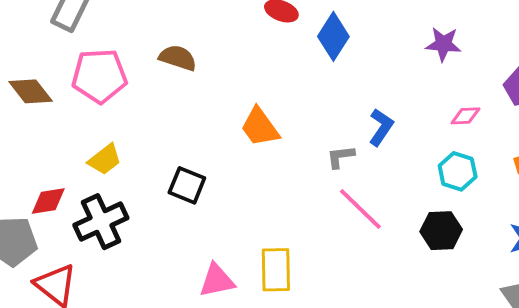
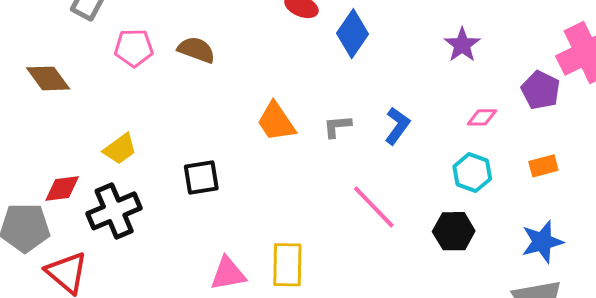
purple star: (443, 44) -> (462, 45), turned 30
pink pentagon: (99, 76) -> (134, 48), moved, size x0.7
gray L-shape: (340, 157) -> (337, 126), moved
black square: (187, 185) -> (201, 178), turned -33

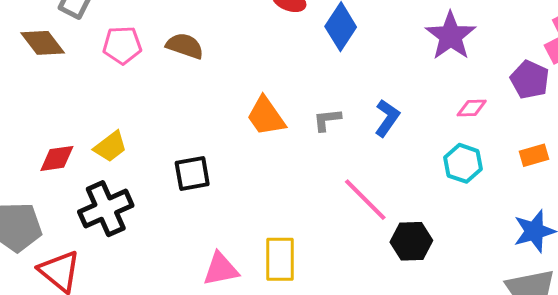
purple star: (462, 45) -> (451, 36), size x1.4
brown diamond: (48, 78) -> (43, 43), moved
red diamond: (62, 189) -> (57, 158), moved
black hexagon: (454, 231) -> (411, 241), moved

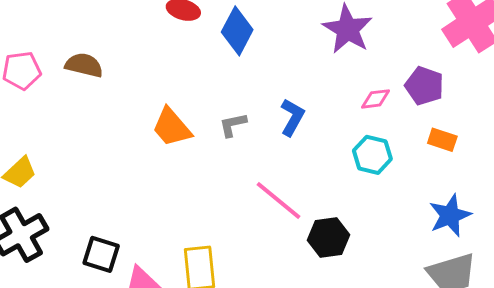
purple pentagon: (530, 80) -> (424, 86), moved
orange rectangle: (534, 155) -> (442, 140), turned 40
black square: (192, 174) -> (101, 254), moved, turned 33

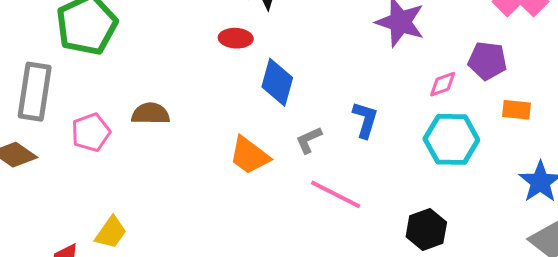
blue diamond: (237, 31) -> (277, 82), moved
cyan hexagon: (372, 155) -> (451, 139), size x1.4
pink line: (279, 201) -> (336, 194), moved

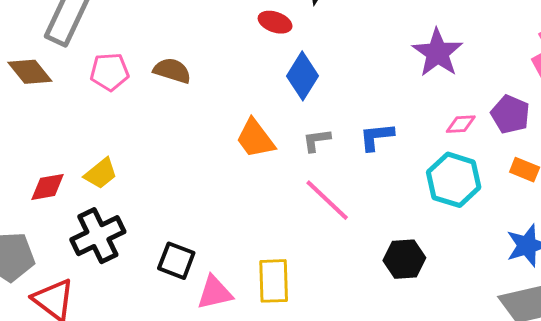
blue L-shape: (365, 120) -> (376, 137), turned -129

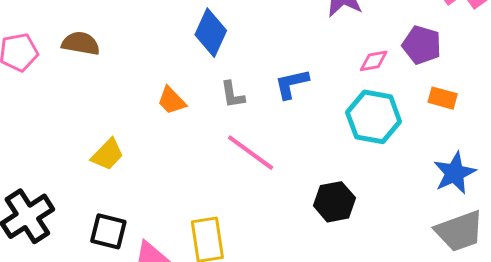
orange trapezoid: (255, 139) -> (172, 101), size x0.7
gray L-shape: (317, 140) -> (233, 95), turned -84
yellow trapezoid: (101, 173) -> (108, 154), moved

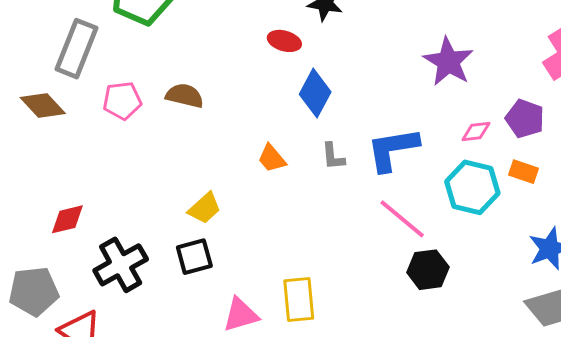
blue L-shape: (292, 84) -> (393, 149), size x1.5
orange rectangle: (443, 98) -> (523, 172), moved
pink line: (251, 153) -> (402, 219), moved
black square: (108, 231) -> (194, 257), moved, turned -33

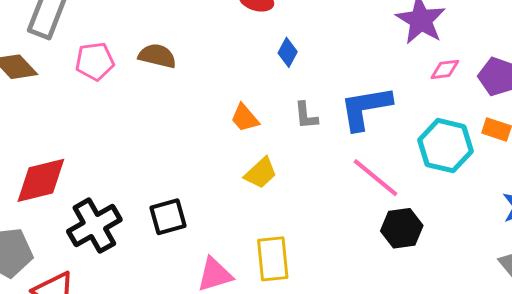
blue diamond: (315, 93) -> (288, 52), size x0.6
pink diamond: (476, 132) -> (445, 69), moved
yellow trapezoid: (204, 208) -> (261, 173), moved
red diamond: (67, 219) -> (41, 180), size x1.5

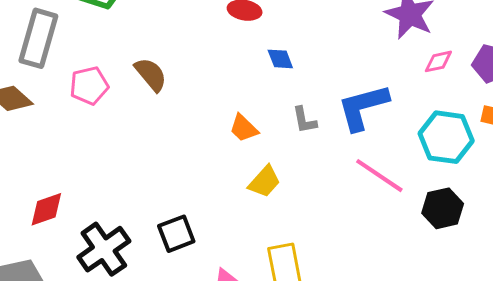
blue diamond: (288, 52) -> (280, 59), turned -44
brown semicircle: (157, 56) -> (151, 74), turned 42
red diamond: (41, 180) -> (46, 209), size x0.7
black hexagon: (402, 228) -> (443, 208), moved

